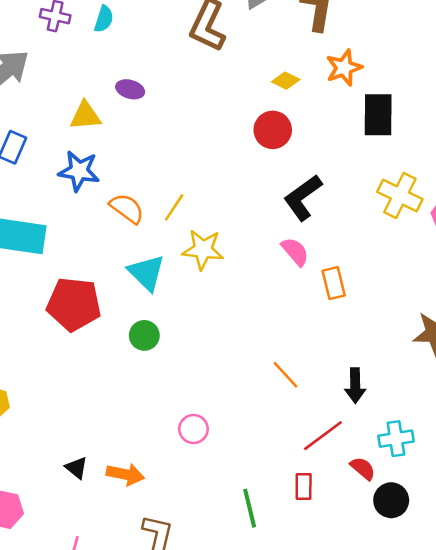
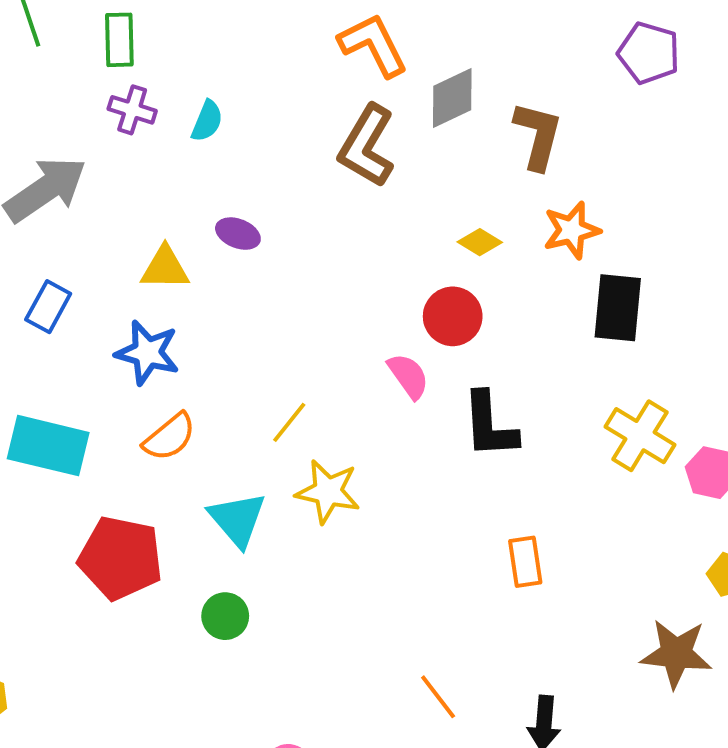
black L-shape: (303, 198) -> (490, 425), turned -63
orange semicircle: (127, 208) -> (170, 437), moved, turned 99
pink semicircle: (295, 252) -> (408, 376), moved

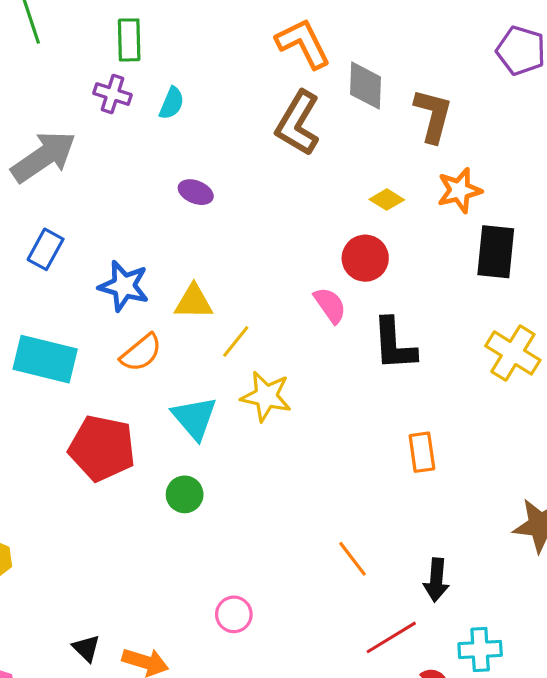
green rectangle: (119, 40) -> (129, 40), moved
gray diamond: (452, 98) -> (365, 86), turned -63
yellow triangle: (165, 268) -> (194, 302), moved

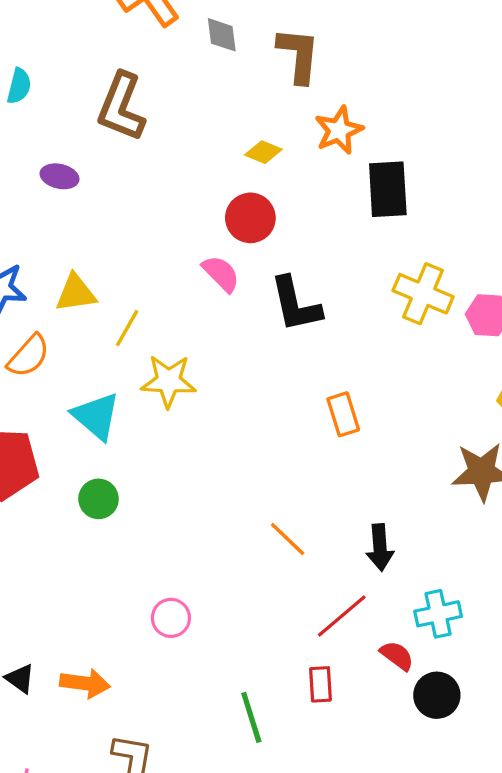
gray diamond: (365, 86) -> (222, 35), size x0.7
brown L-shape: (298, 123) -> (121, 107), moved

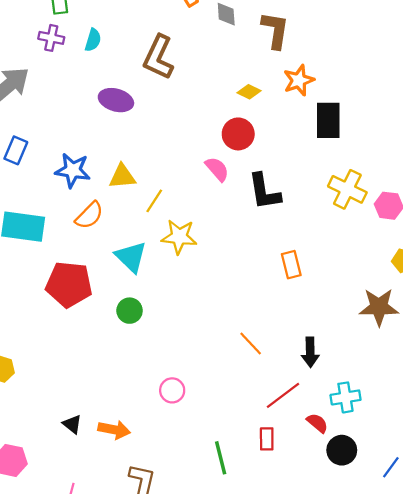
purple ellipse: (60, 176) -> (116, 100), size x1.4

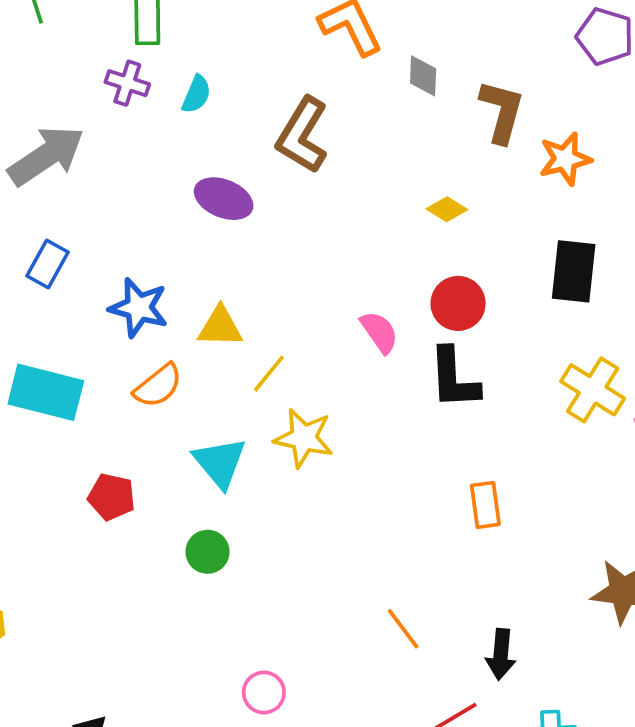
orange star: (299, 80) -> (565, 159), moved
red circle: (238, 134) -> (458, 303), moved
red pentagon: (69, 284) -> (112, 497), size x0.6

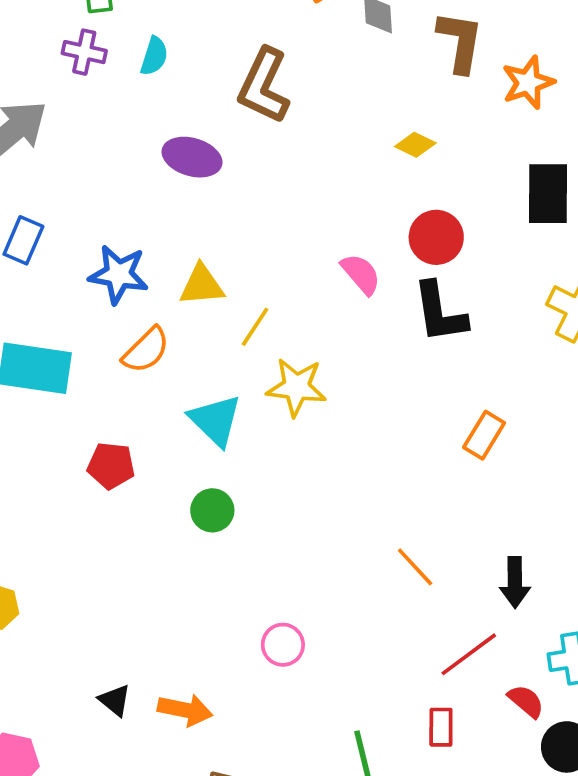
orange rectangle: (485, 505) -> (484, 435), turned 45

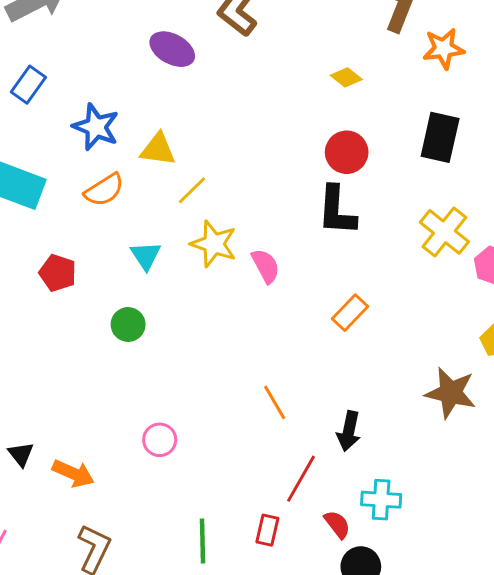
pink semicircle: (361, 274) -> (266, 266), moved
cyan triangle: (215, 420) -> (146, 256), size x0.7
red line: (469, 654) -> (301, 479), turned -36

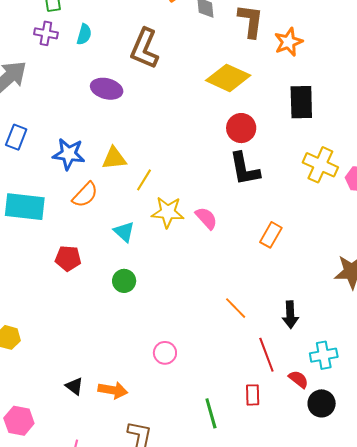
yellow diamond: (346, 77) -> (228, 78), size x2.0
red line: (301, 479) -> (266, 355), turned -36

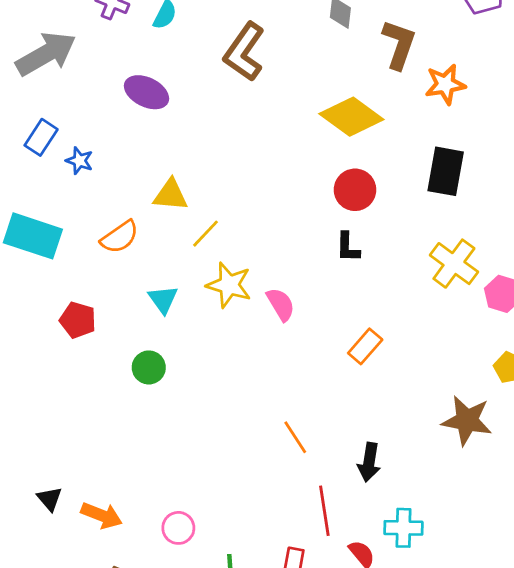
purple ellipse: (107, 89) -> (146, 92), moved
blue star: (69, 154) -> (79, 161), moved, size x0.6
black L-shape: (244, 169) -> (348, 247), size x0.6
pink circle: (165, 353) -> (178, 528), moved

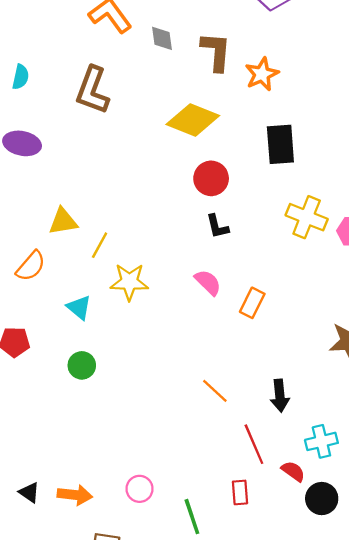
pink semicircle: (281, 304) -> (208, 282), moved

